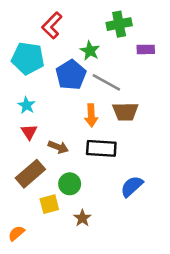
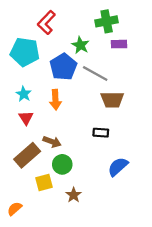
purple rectangle: (146, 49) -> (119, 44), moved
orange arrow: (91, 115) -> (55, 100), moved
brown arrow: (58, 147) -> (52, 142), moved
black rectangle: (101, 148) -> (101, 133), moved, size x0.6

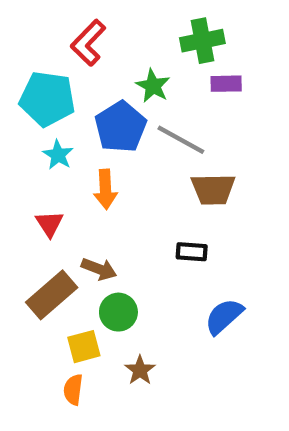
cyan star: (24, 94) -> (58, 155), moved
orange semicircle: (15, 209) -> (73, 390), moved, turned -42

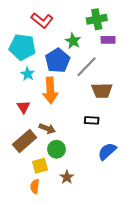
red L-shape: (88, 43) -> (42, 20), turned -95
gray line: (181, 140) -> (86, 67), turned -75
orange arrow: (105, 189) -> (50, 90), size x1.4

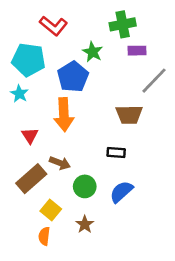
gray line: (86, 67) -> (154, 81), moved
cyan star: (28, 74) -> (19, 94), moved
green circle: (57, 149) -> (85, 186), moved
blue semicircle: (107, 151) -> (121, 192), moved
yellow square: (40, 166) -> (51, 210), turned -35

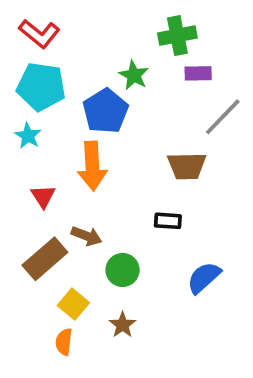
red L-shape: (53, 26) -> (39, 34), moved
blue semicircle: (121, 192) -> (204, 278), moved

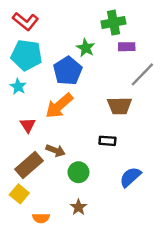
orange arrow: (92, 166) -> (59, 106), turned 52
yellow square: (73, 304) -> (19, 194), moved
orange semicircle: (64, 342) -> (41, 218), turned -98

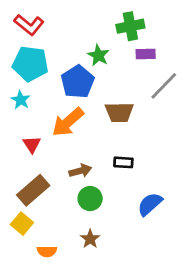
brown trapezoid: (119, 106) -> (119, 112), moved
brown arrow: (56, 150) -> (80, 171), moved, turned -36

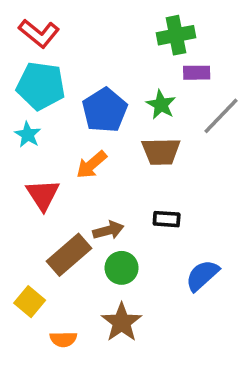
green star: (98, 55) -> (161, 105), moved
orange arrow: (68, 122) -> (92, 165), size x0.7
red triangle: (32, 144) -> (43, 195), size x1.4
brown rectangle: (33, 190) -> (69, 255), moved
brown star: (90, 239) -> (122, 322), size x1.5

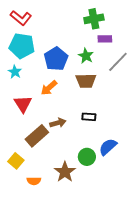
green circle: (122, 268) -> (87, 157), moved

